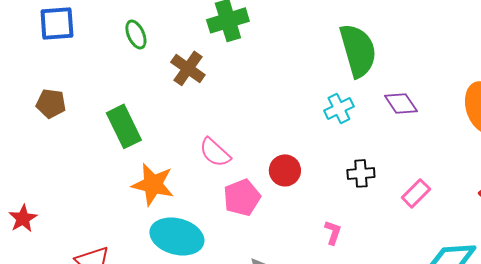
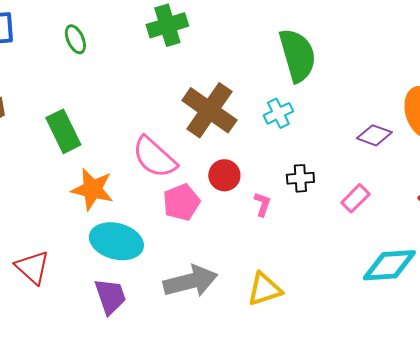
brown cross: (188, 68) -> (209, 110), moved, size x1.6
purple diamond: (401, 103) -> (374, 135), moved, turned -36
pink semicircle: (215, 152) -> (154, 157), size x1.4
pink L-shape: (333, 232) -> (262, 204), moved

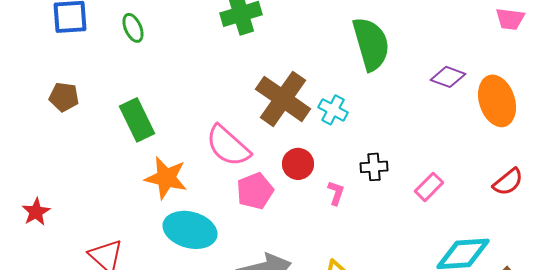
green ellipse: (75, 39) -> (133, 28), moved
cyan cross: (278, 113) -> (333, 110), moved, turned -36
purple diamond: (374, 135) -> (448, 77), moved

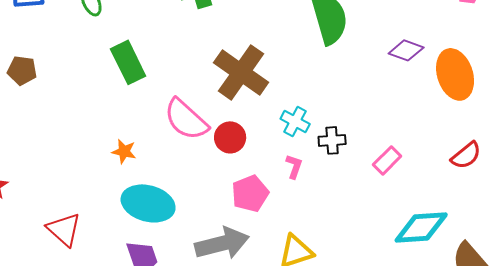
cyan cross: (333, 110) -> (295, 121), moved
green rectangle: (137, 120) -> (128, 62), moved
red circle: (298, 164) -> (230, 137), moved
orange star: (166, 178) -> (124, 151), size x0.6
pink pentagon: (255, 191) -> (250, 193), moved

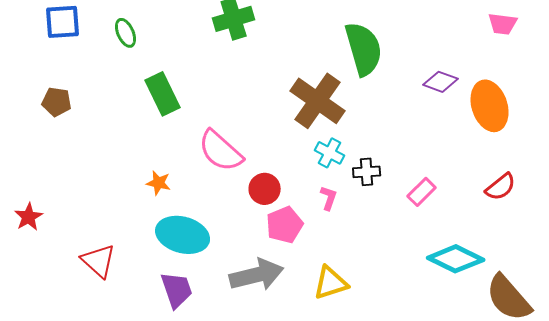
brown cross: (241, 72) -> (318, 101), moved
red circle: (230, 137) -> (265, 189), moved
cyan diamond: (421, 227) -> (456, 259), turned 30

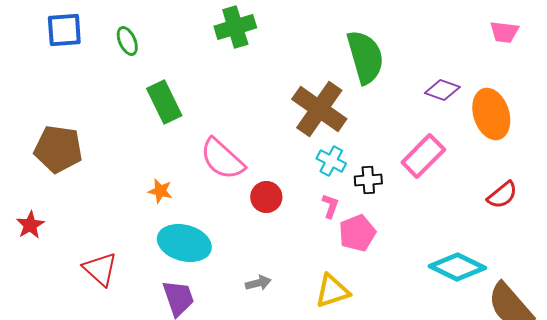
brown pentagon: (57, 102) -> (58, 149), moved, size x1.6
pink rectangle: (422, 192) -> (423, 156), moved, size x1.5
pink pentagon: (285, 225) -> (357, 233), moved
gray arrow: (257, 275) -> (258, 283), size x0.5

